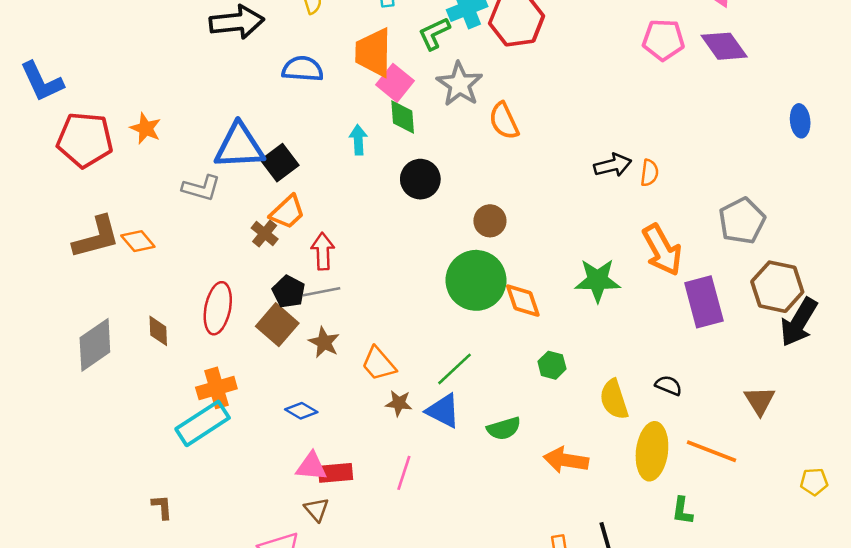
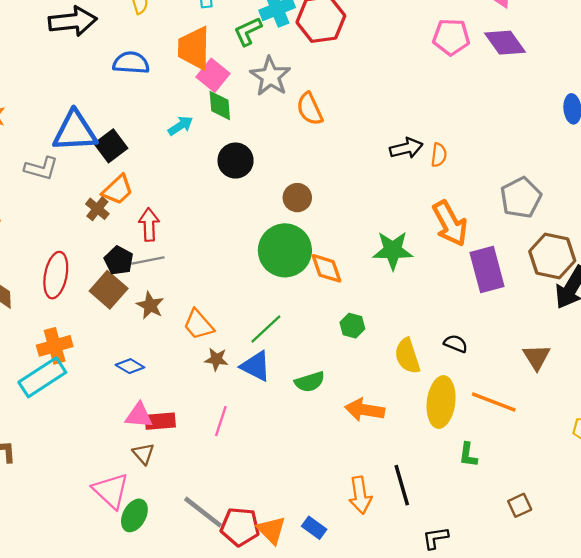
cyan arrow: (358, 140) -> (180, 126), turned 60

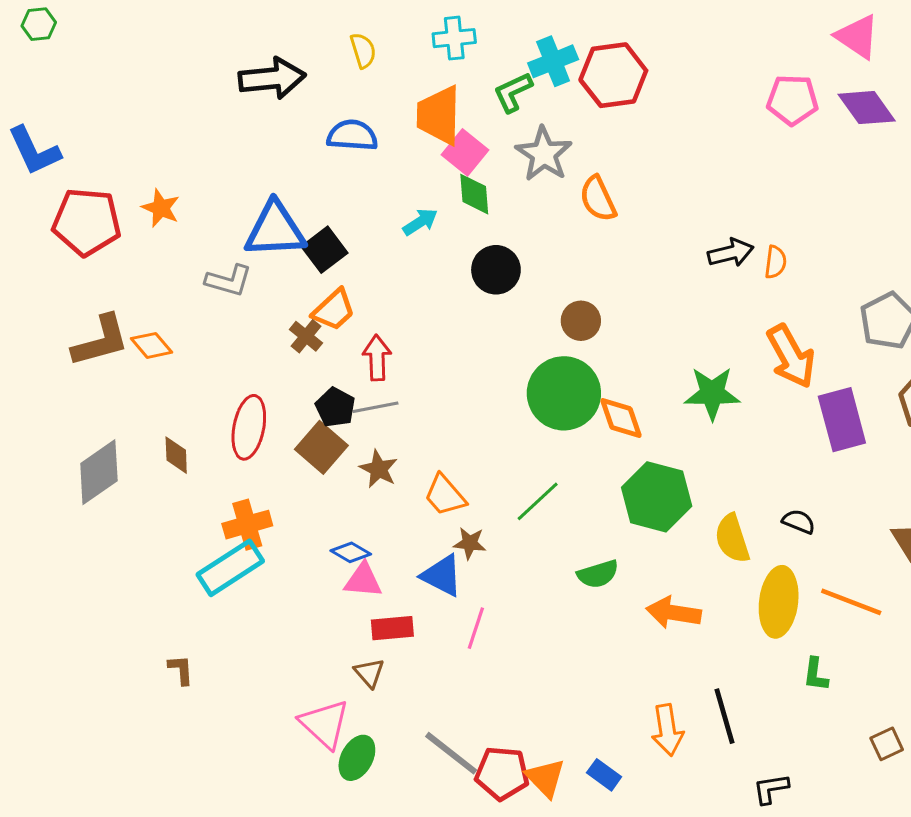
green hexagon: (352, 326) -> (657, 497), size x2.0
blue triangle: (256, 366) -> (442, 576), moved
pink triangle: (139, 415) -> (363, 580), moved

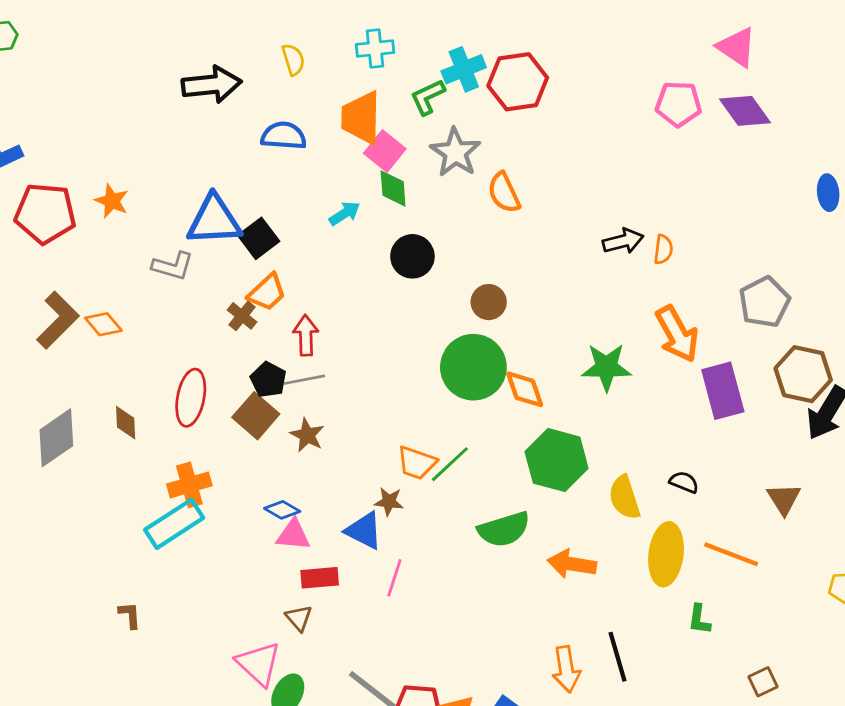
brown L-shape: (101, 341) -> (58, 320), turned -30
orange trapezoid: (445, 495) -> (417, 463), moved, turned -30
green semicircle: (598, 574) -> (504, 529), size x1.4

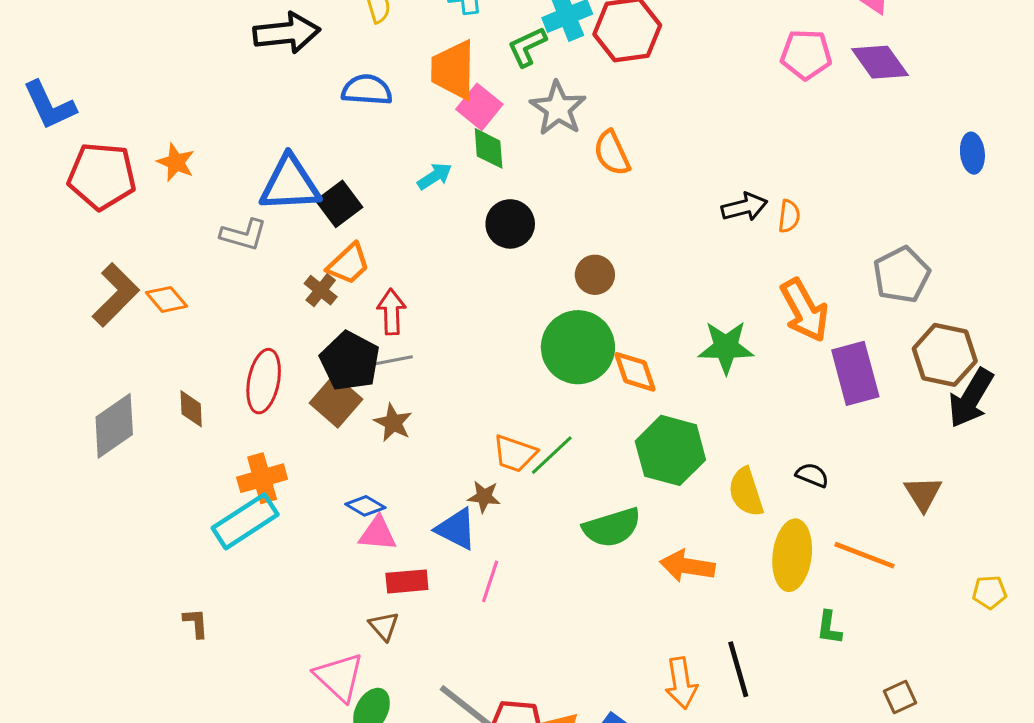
black pentagon: (268, 380) -> (350, 361), size x1.5

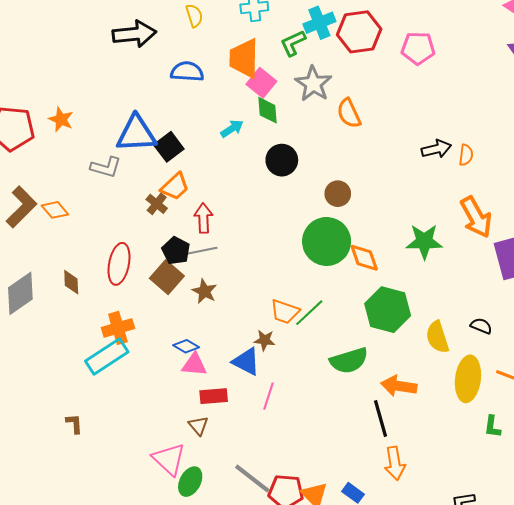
pink pentagon: (806, 54) -> (418, 48), moved
black pentagon: (350, 361) -> (176, 251), size x0.7
black line: (738, 669) -> (380, 419), moved

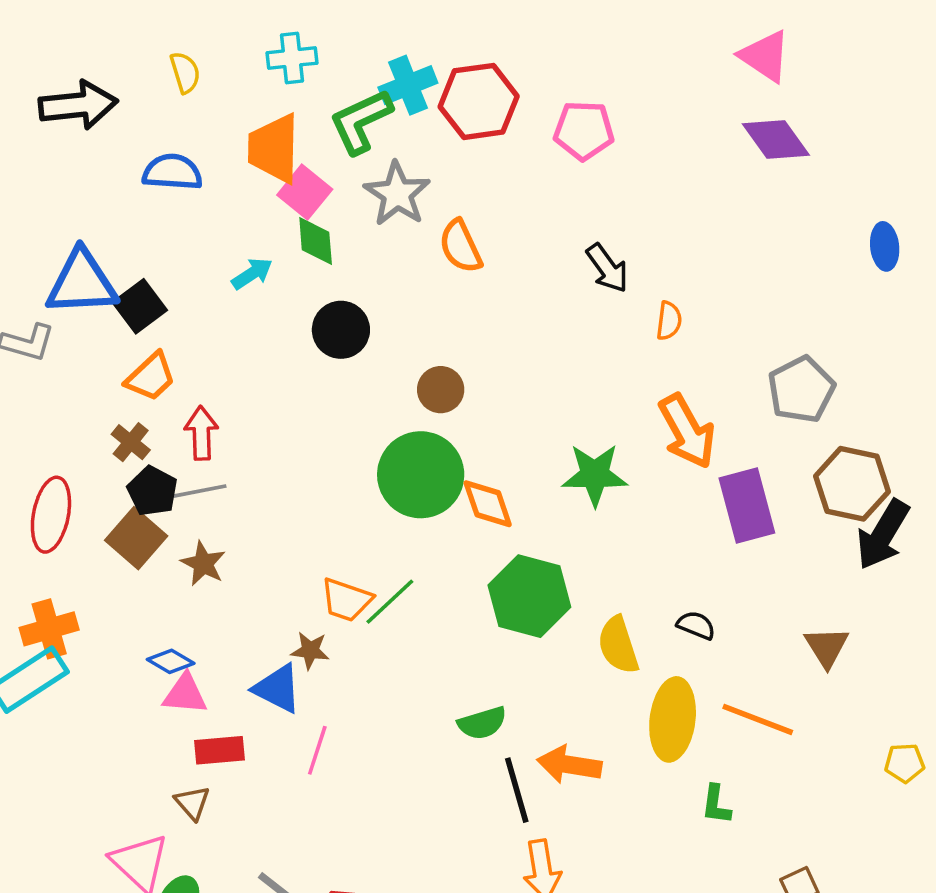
green L-shape: (293, 43) -> (361, 121), size x1.4
black arrow: (436, 149) -> (607, 268), moved, turned 68
brown cross: (157, 204) -> (131, 442), moved
green semicircle: (349, 361) -> (482, 723), moved, size x0.7
orange arrow: (399, 386) -> (569, 765), moved

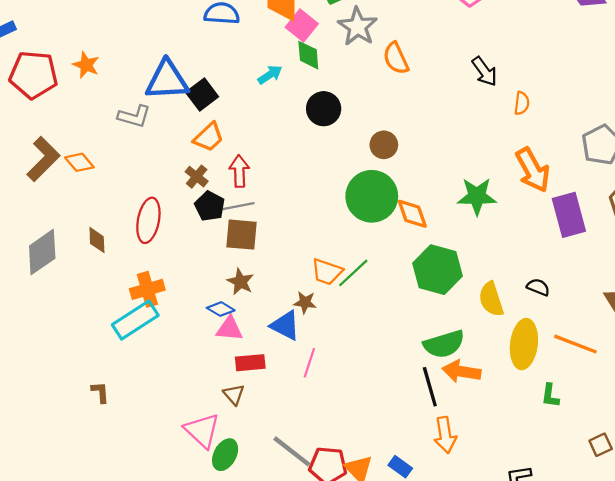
brown square: (136, 538) -> (241, 235), moved, turned -36
brown star: (203, 564) -> (240, 282), moved
green semicircle: (482, 723) -> (444, 344), moved, size x1.4

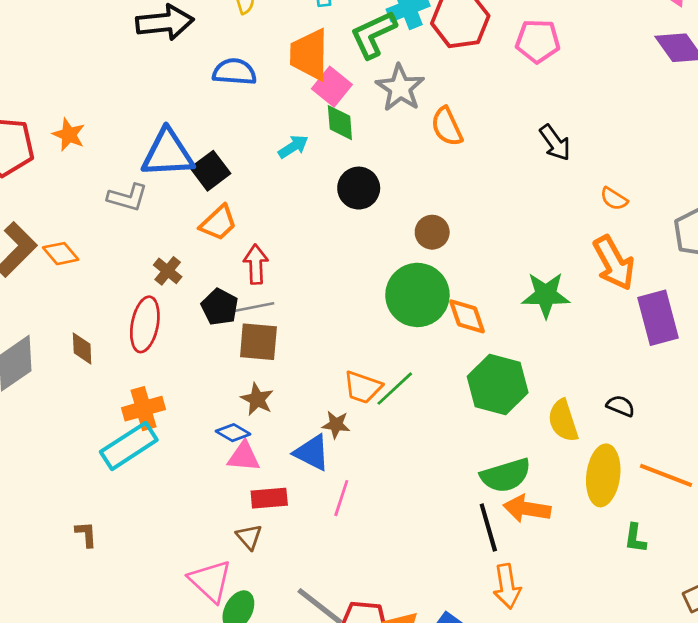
orange semicircle: (522, 103) -> (614, 199), moved, turned 115
brown cross: (197, 177) -> (168, 271), moved

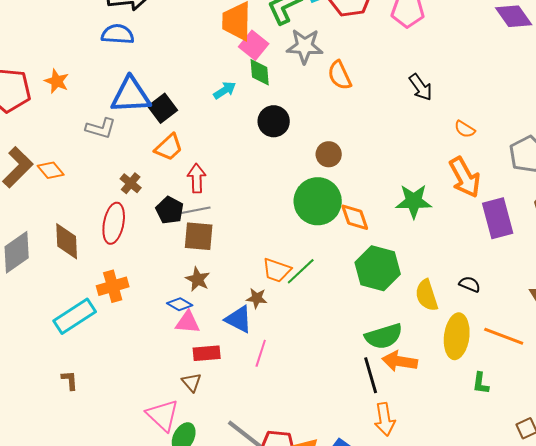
blue semicircle: (234, 72) -> (118, 34), moved
gray star: (400, 88) -> (305, 46), turned -30
brown diamond: (82, 348) -> (67, 241), size x1.5
cyan rectangle: (129, 446) -> (75, 316), moved

